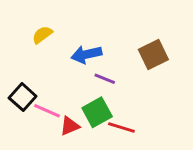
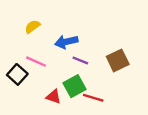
brown square: (153, 54) -> (118, 60), moved
pink line: (47, 111) -> (36, 62), moved
red triangle: (70, 126) -> (53, 97), turned 42

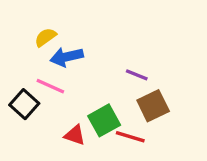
blue arrow: (66, 42) -> (67, 57), moved
purple line: (80, 60) -> (137, 75), moved
brown square: (118, 60) -> (153, 106), moved

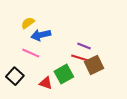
black square: (24, 104) -> (15, 76), moved
red line: (130, 137) -> (80, 58), moved

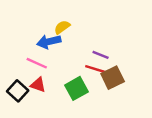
yellow semicircle: (28, 23) -> (62, 27), moved
red triangle: (46, 83) -> (38, 85), moved

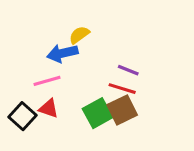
pink line: (37, 63) -> (47, 81), turned -40
brown square: (113, 78) -> (122, 110), moved

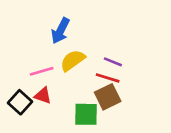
yellow semicircle: (79, 35) -> (73, 60), moved, size x1.4
blue arrow: (62, 53) -> (60, 31), moved, turned -50
green square: (98, 113) -> (86, 114), moved, turned 30

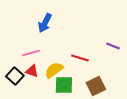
yellow semicircle: (73, 60) -> (54, 70), moved
purple line: (113, 62) -> (113, 46), moved
brown square: (108, 97) -> (96, 86), moved

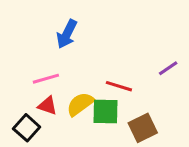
purple line: (113, 46) -> (168, 68), turned -56
black square: (15, 76) -> (27, 128), moved
green square: (64, 85) -> (106, 111), moved

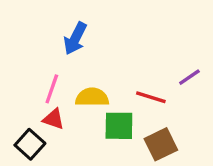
pink line: (46, 79) -> (52, 89), turned -55
red line: (119, 86) -> (151, 97), moved
yellow semicircle: (80, 104) -> (92, 97), moved, turned 36

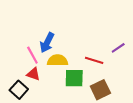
blue arrow: (75, 39) -> (47, 43), moved
pink line: (52, 89) -> (32, 55), turned -48

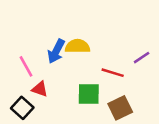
pink line: (32, 55) -> (26, 66), moved
yellow semicircle: (58, 60) -> (77, 46), moved

